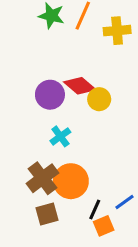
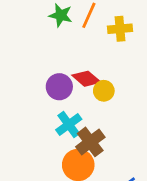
cyan cross: (60, 136) -> (69, 124), size x1.4
brown cross: (43, 178) -> (90, 142), moved

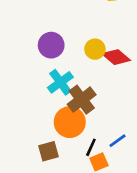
red diamond: (86, 79) -> (116, 57), moved

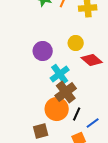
yellow circle: (95, 49) -> (76, 43), moved
cyan cross: (60, 82) -> (60, 74), moved
black line: (91, 147) -> (77, 114), moved

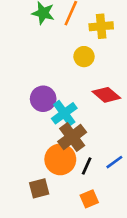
yellow circle: (76, 43) -> (84, 57), moved
purple circle: (43, 51) -> (43, 99), moved
blue line: (93, 123) -> (114, 162), moved

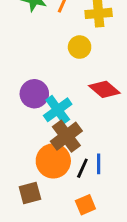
blue line: (114, 162) -> (99, 164), moved, turned -54

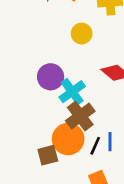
yellow circle: (80, 47) -> (82, 34), moved
brown square: (30, 193) -> (48, 155), moved

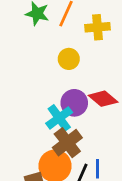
purple circle: (51, 77) -> (74, 103), moved

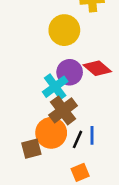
yellow circle: (69, 59) -> (64, 30), size x1.5

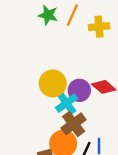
yellow circle: (64, 30) -> (53, 83), moved

